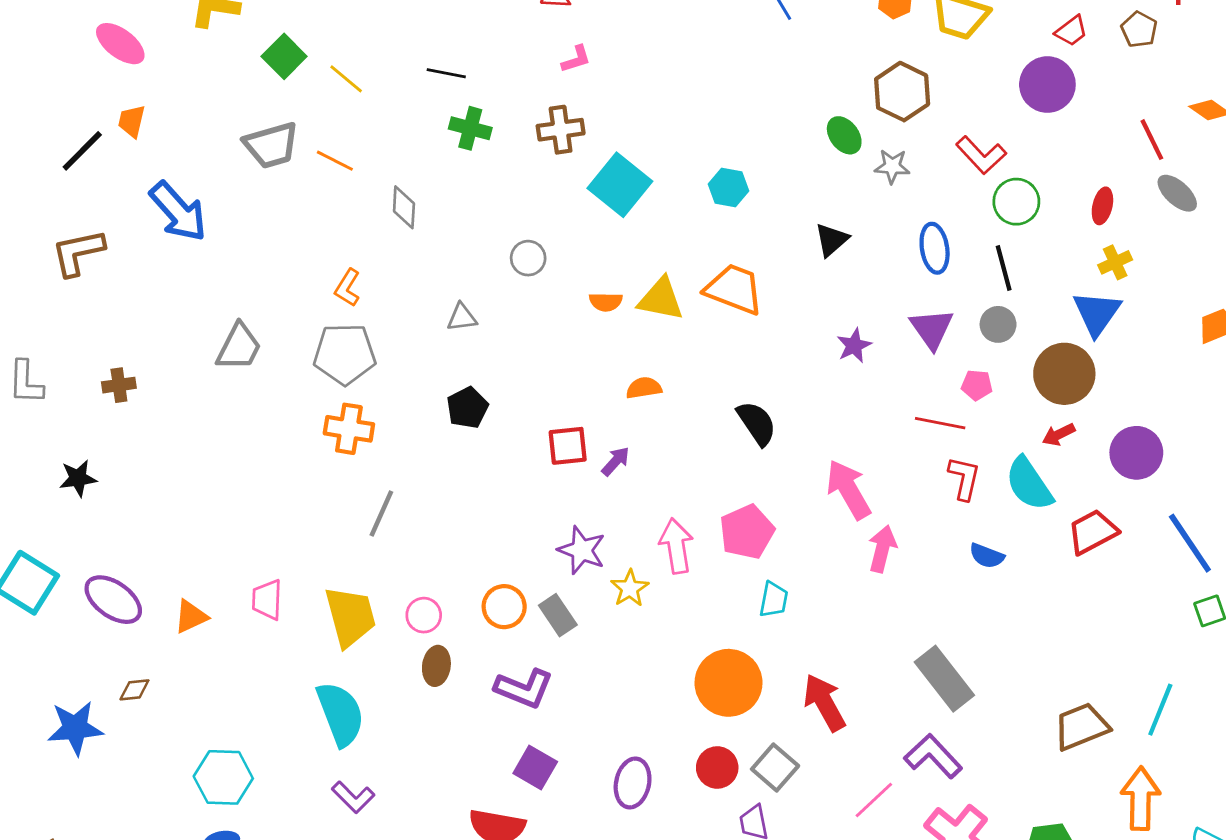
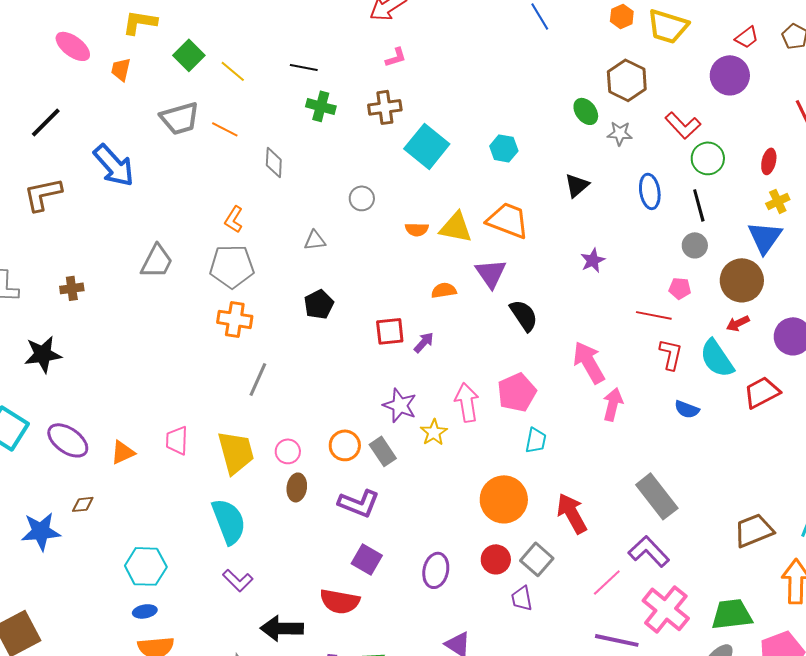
orange trapezoid: (132, 121) -> (121, 69), moved
purple triangle: (932, 329) -> (491, 273), moved
black star: (78, 478) -> (43, 354), size x1.4

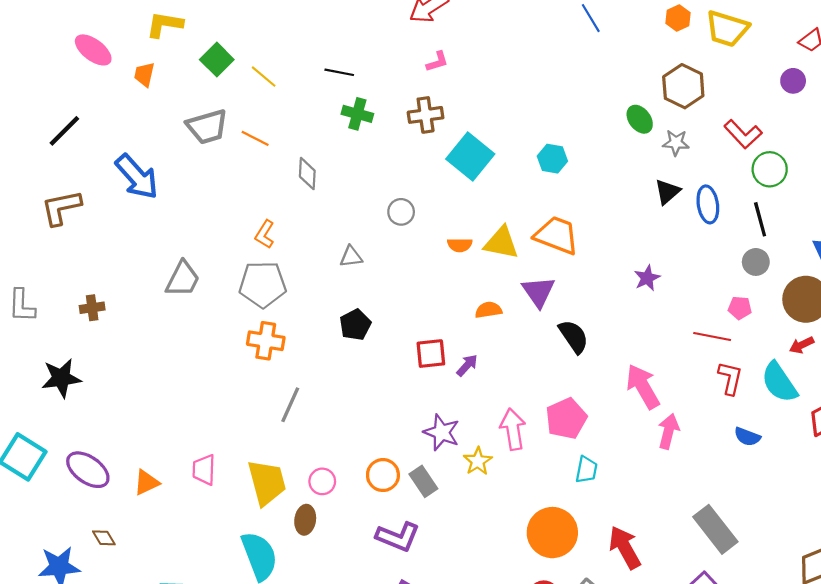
purple circle: (730, 75) -> (793, 81), size x0.6
black triangle: (577, 185) -> (667, 192), moved
brown ellipse: (297, 487) -> (305, 520), moved
brown diamond: (83, 504) -> (104, 538), turned 65

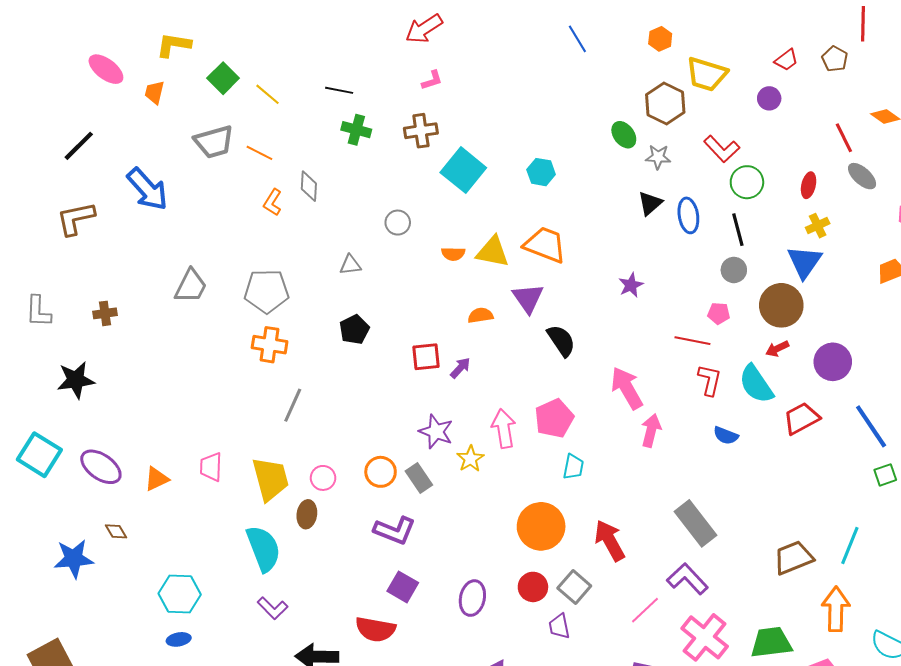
yellow trapezoid: (727, 29) -> (707, 74), moved
orange L-shape: (265, 234) -> (273, 202), moved

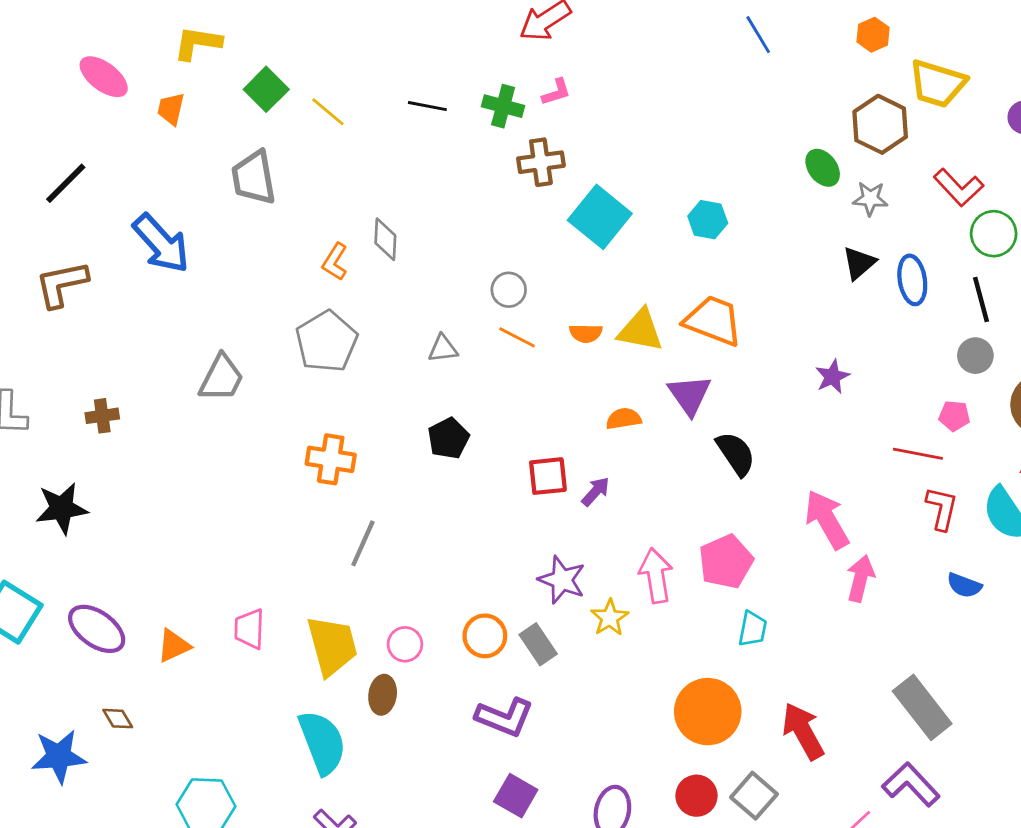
green cross: (356, 130) -> (503, 106), moved
gray trapezoid: (214, 142) -> (254, 178), turned 96
orange line: (259, 153) -> (517, 337), moved
gray pentagon: (266, 291) -> (326, 342), moved, turned -30

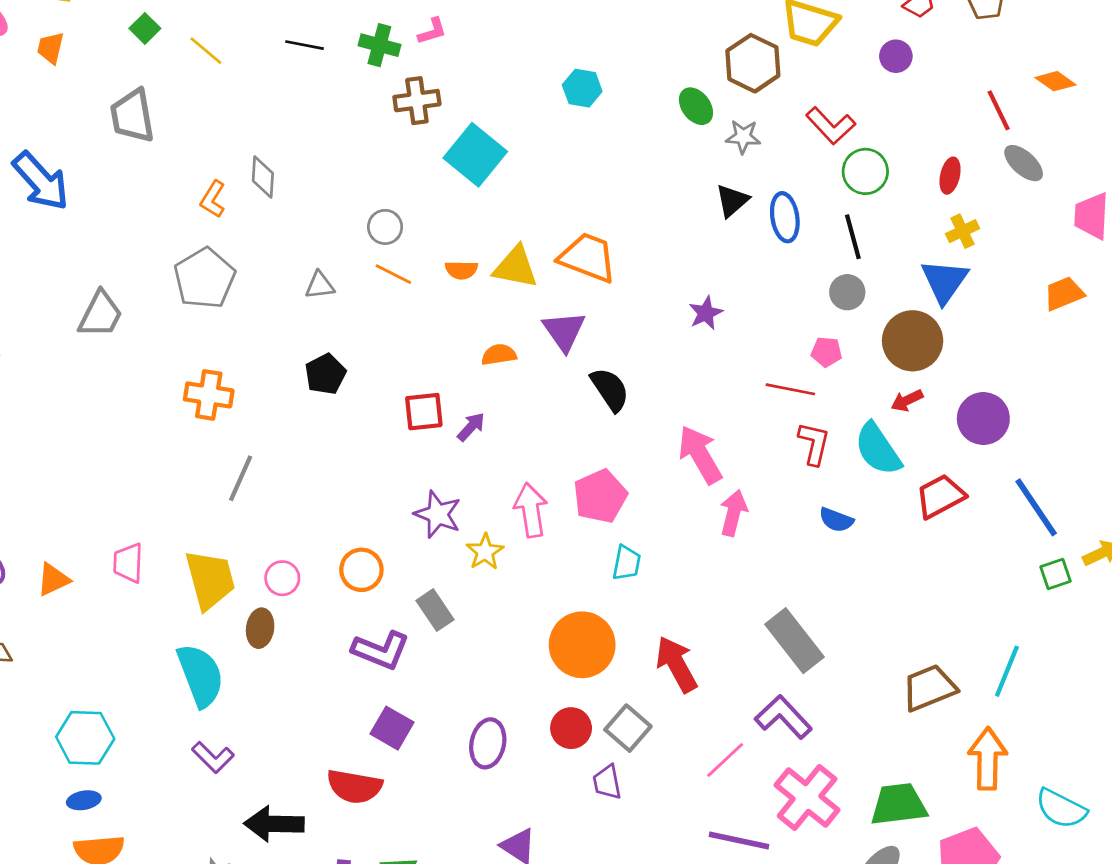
green square: (266, 89) -> (145, 28), size x0.7
cyan hexagon: (708, 220) -> (582, 88), moved
gray rectangle: (538, 644) -> (435, 610), moved

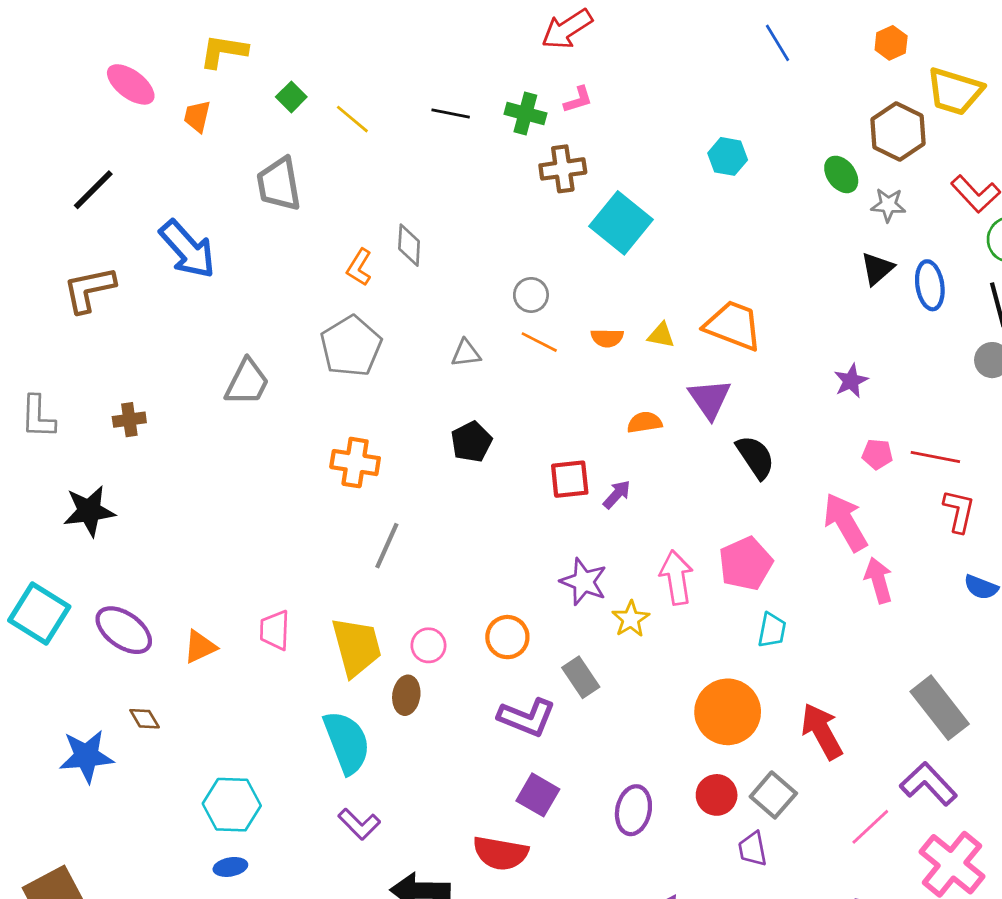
yellow triangle: (516, 267) -> (661, 335), size x0.6
pink pentagon: (826, 352) -> (877, 454), moved
pink arrow: (733, 513) -> (879, 580), turned -30

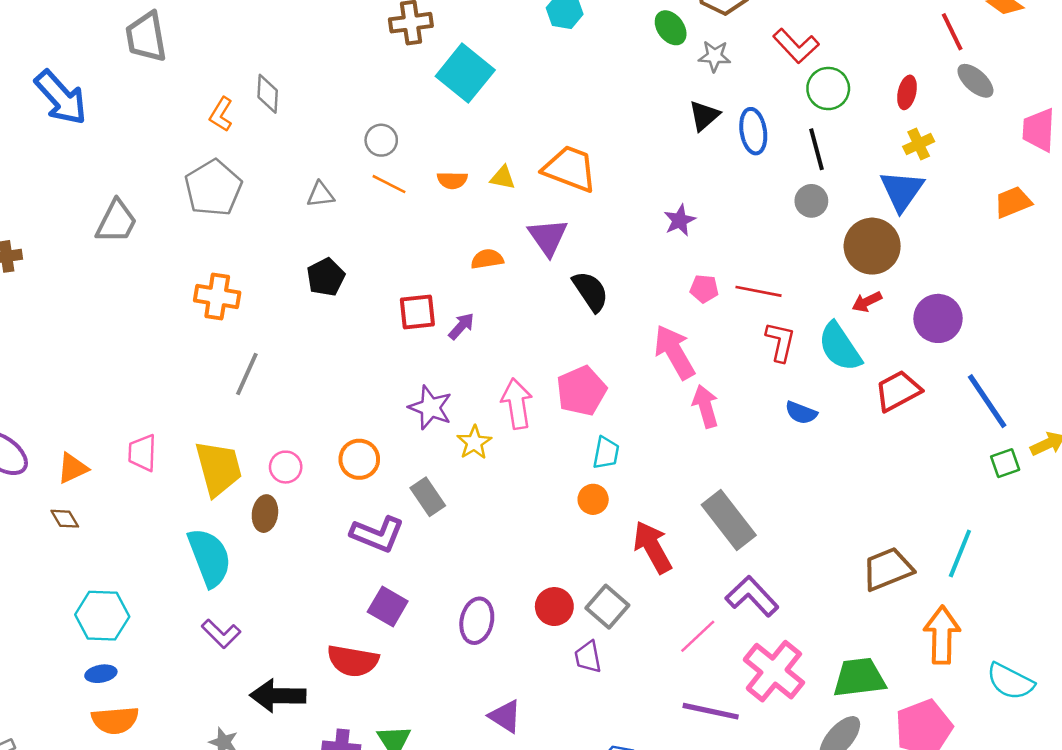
gray rectangle: (940, 708) -> (729, 520), moved
orange circle: (728, 712) -> (593, 499), moved, size x0.5
brown diamond: (145, 719) -> (65, 519), moved

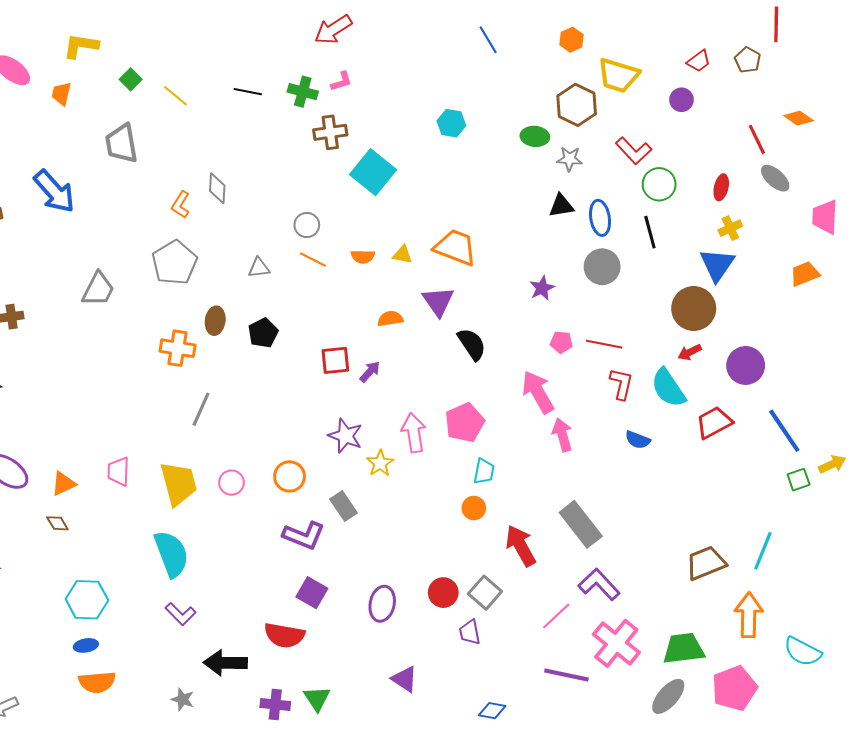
green ellipse: (671, 28) -> (535, 136), turned -48
black triangle: (704, 116) -> (561, 206), turned 32
gray circle: (811, 201) -> (602, 267), moved, size x1.4
brown ellipse: (265, 514) -> (215, 321), moved

